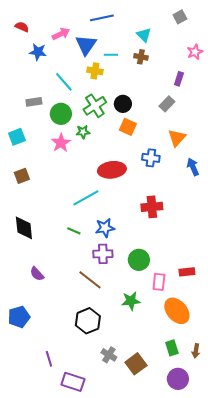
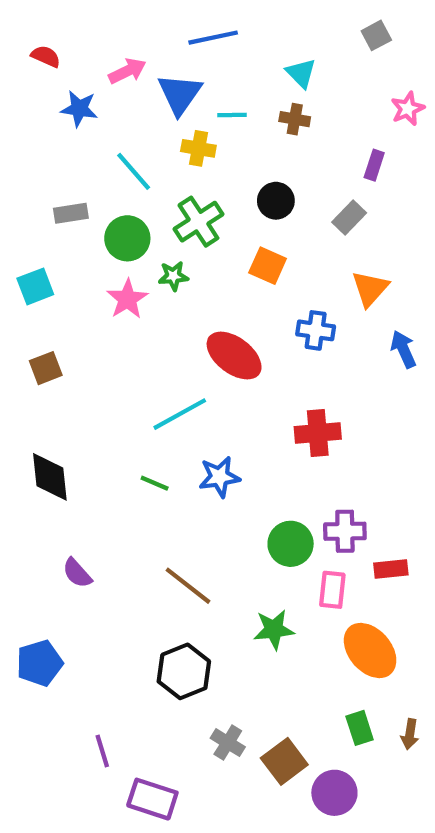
black circle: (123, 104) -> (276, 201), moved
red ellipse: (112, 170) -> (234, 356), turned 44
purple cross: (103, 254) -> (345, 531), moved
purple circle: (178, 379) -> (334, 793), moved

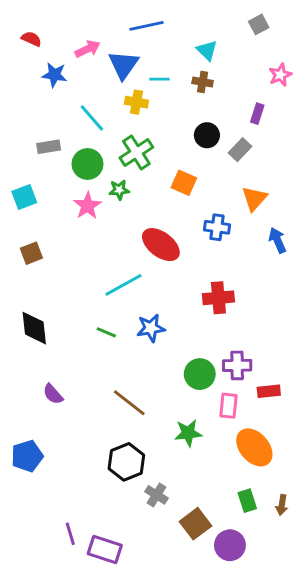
black circle: (276, 201) -> (207, 135), moved
gray cross: (228, 743) -> (157, 495), moved
purple line: (102, 751) -> (70, 534), moved

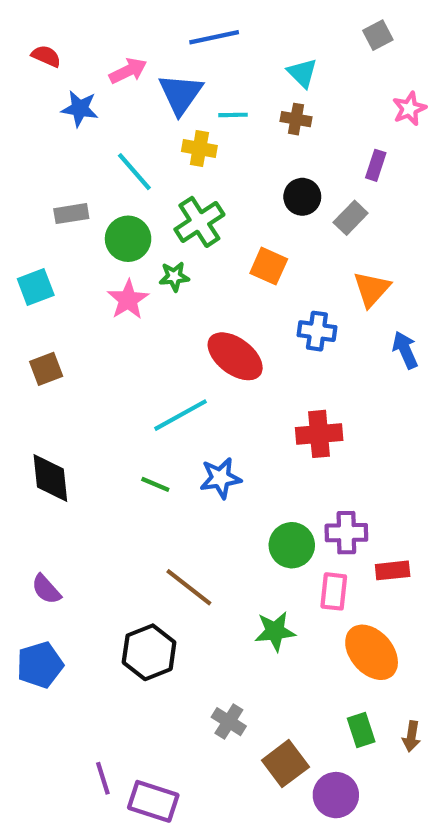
purple semicircle: (53, 394) -> (46, 589), moved
black hexagon: (126, 462) -> (149, 652), moved

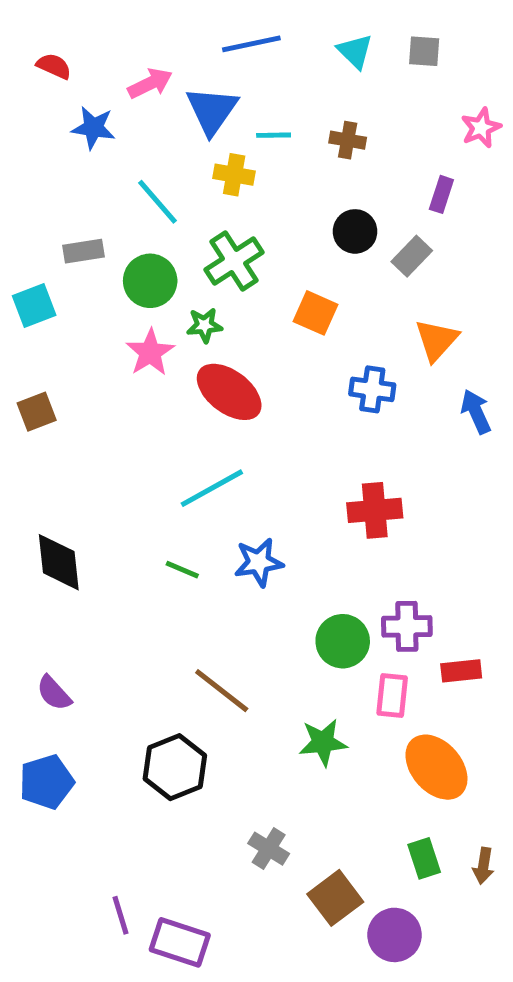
gray square: (378, 35) -> (424, 51), moved, turned 32
cyan triangle: (302, 73) -> (355, 51), moved
cyan square: (36, 287) -> (34, 305), moved
red ellipse: (235, 356) -> (229, 392), moved
brown square: (46, 369) -> (37, 412), moved

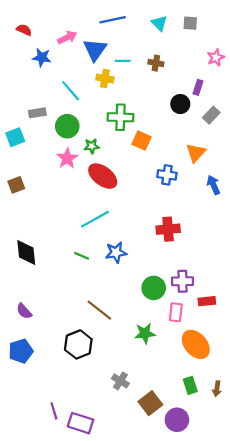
black circle: (355, 231) -> (180, 104), moved
gray rectangle: (412, 256) -> (211, 115), moved
green cross: (234, 261) -> (120, 117), moved, turned 35

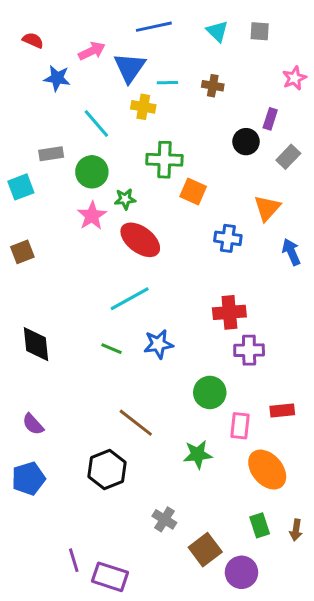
purple cross: (182, 281) -> (249, 350), moved

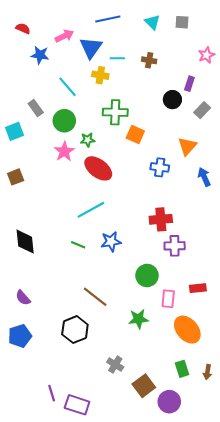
gray rectangle: (51, 154) -> (36, 108), turned 63

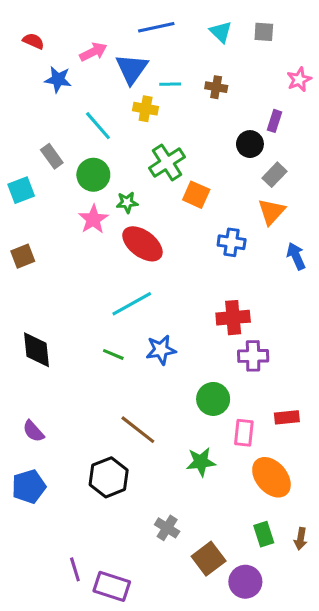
gray rectangle: (202, 110) -> (275, 175), moved
green cross: (115, 112) -> (167, 162), turned -35

